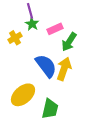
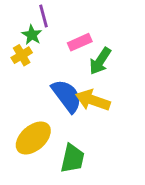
green star: (32, 24) -> (32, 35), moved
yellow arrow: (64, 69) -> (93, 100), turned -90

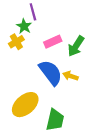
pink rectangle: (80, 42) -> (53, 42), moved
yellow arrow: (93, 100) -> (70, 76), size x0.6

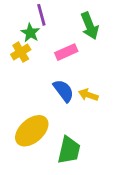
green arrow: (76, 46) -> (90, 26), moved, turned -55
blue semicircle: (51, 73) -> (63, 91), size x0.7

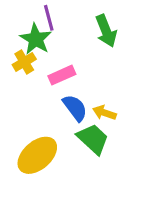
green star: (30, 33) -> (36, 39), size x1.4
pink rectangle: (66, 52) -> (62, 75), moved
green trapezoid: (69, 150) -> (93, 139), moved, turned -60

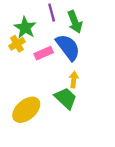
purple line: (49, 18) -> (52, 13), moved
blue semicircle: (75, 108) -> (68, 47), moved, size x1.4
yellow arrow: (104, 113) -> (74, 80), turned 77

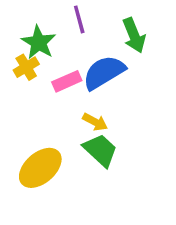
green arrow: (75, 22) -> (134, 35), moved
blue semicircle: (68, 47) -> (104, 72), turned -84
yellow arrow: (74, 80) -> (95, 122), moved, turned 112

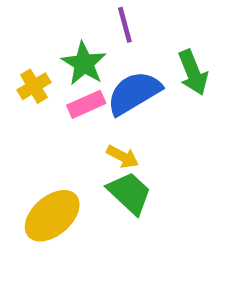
purple line: (79, 19) -> (125, 25), moved
green arrow: (134, 35) -> (193, 73), moved
green star: (39, 42) -> (84, 63), moved

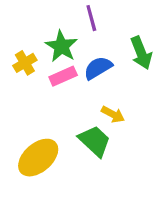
blue semicircle: (134, 93) -> (98, 68), size x0.7
yellow arrow: (123, 157) -> (113, 114), moved

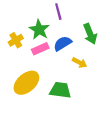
yellow arrow: (113, 114) -> (80, 63), moved
green trapezoid: (95, 141) -> (60, 90), turned -35
yellow ellipse: (38, 158) -> (26, 83), moved

